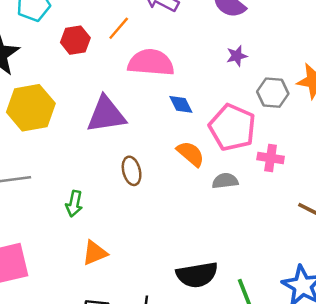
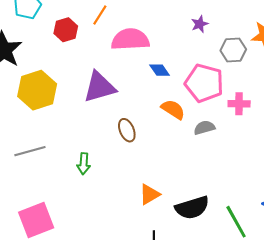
orange triangle: (95, 253) -> (149, 194), moved

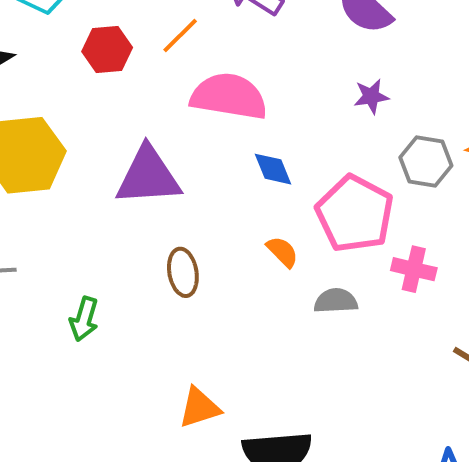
orange semicircle: (173, 109) -> (282, 252), size x0.7

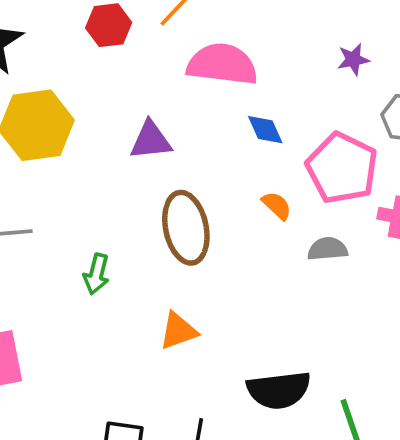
purple triangle: (148, 176) -> (151, 140), size x0.7
brown ellipse: (183, 272) -> (186, 228), size x1.6
orange triangle: (199, 408) -> (178, 331), moved

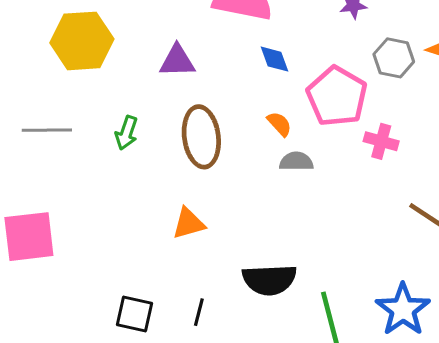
gray semicircle: (328, 249) -> (296, 161), moved
green arrow: (96, 274) -> (126, 133), moved

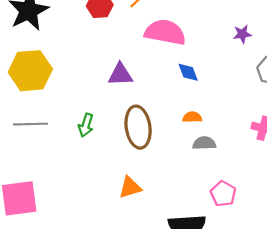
yellow hexagon: (82, 41) -> (30, 71), moved
pink pentagon: (337, 96) -> (223, 194), moved, size x0.6
orange semicircle: (279, 124) -> (192, 117), turned -48

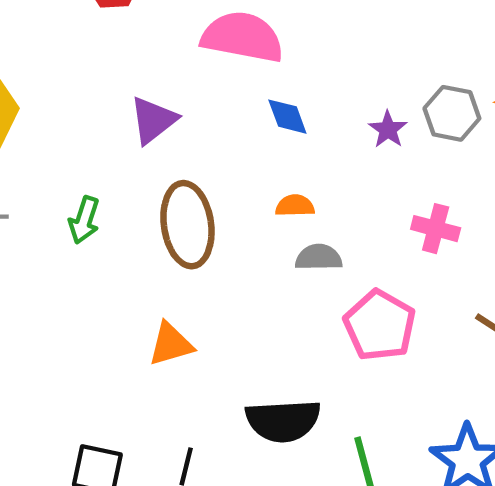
purple star: (242, 34) -> (388, 129), moved, turned -30
purple triangle: (120, 75) -> (153, 120), turned -36
pink pentagon: (223, 194) -> (380, 325), moved, size x1.4

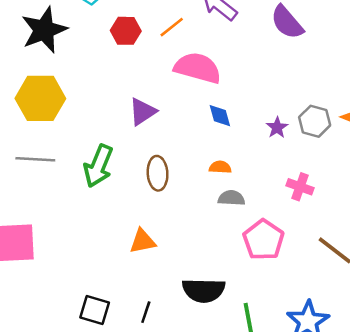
green arrow: (84, 220) -> (98, 166), size x1.6
brown ellipse: (187, 225) -> (158, 173), size x0.7

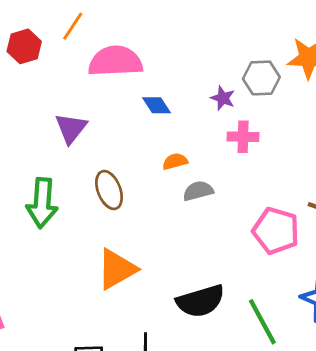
pink cross: (300, 187) -> (243, 137), moved
pink pentagon: (264, 240) -> (276, 231), moved
orange triangle: (143, 241) -> (117, 269), size x1.4

